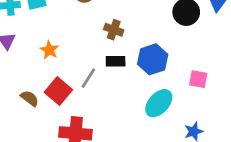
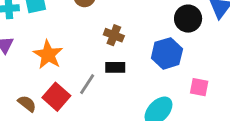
orange star: (49, 50) -> (48, 55), size x1.5
blue hexagon: (153, 59) -> (167, 53), moved

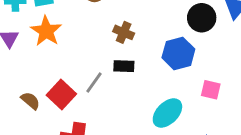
orange star: (48, 55) -> (46, 31), moved

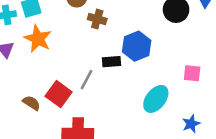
brown cross: (124, 32) -> (97, 19), moved
blue hexagon: (178, 53) -> (137, 46), moved

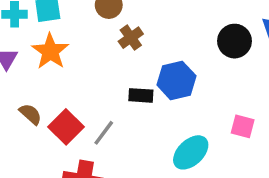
brown cross: (97, 19) -> (131, 38), turned 30
gray line: (86, 80) -> (104, 133), moved
brown semicircle: (31, 103) -> (30, 114), moved

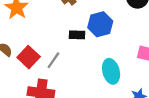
cyan ellipse: (191, 152) -> (111, 71), turned -60

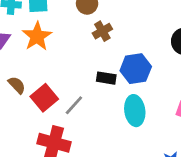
cyan ellipse: (111, 71) -> (135, 111), moved

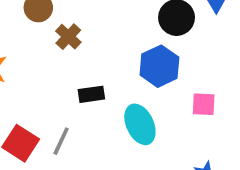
blue hexagon: (136, 69) -> (159, 66), moved

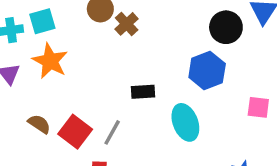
brown cross: (68, 37) -> (127, 24), moved
pink square: (204, 104) -> (258, 107), moved

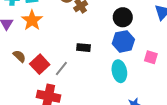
black circle: (226, 27) -> (123, 17), moved
pink square: (258, 107) -> (151, 57), moved
cyan ellipse: (185, 122) -> (119, 71), moved

